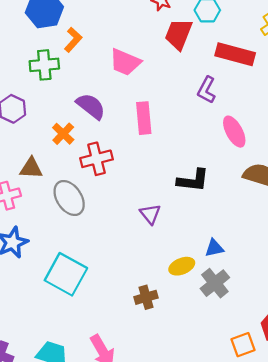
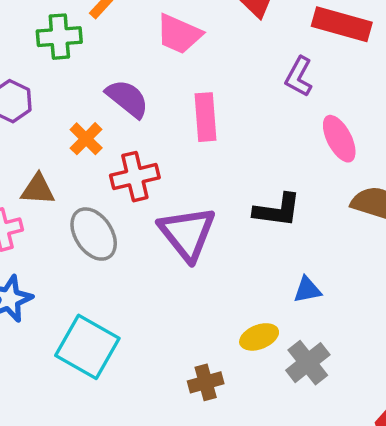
purple triangle: (150, 214) -> (187, 233), moved, size x1.8
blue triangle: (214, 248) -> (307, 290), moved

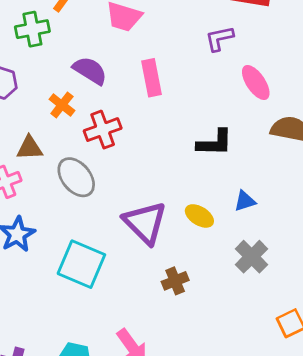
purple L-shape: (299, 77) -> (219, 38), turned 56
purple triangle: (187, 233) -> (145, 223), moved
yellow ellipse: (259, 337) -> (199, 216), moved, turned 60

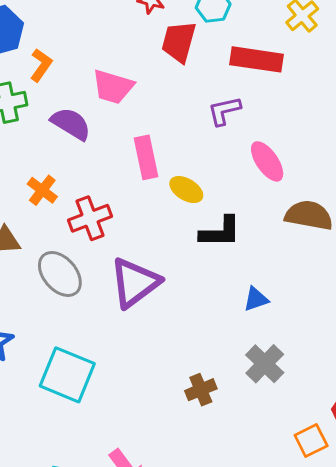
purple semicircle: (90, 71) -> (71, 124), moved
yellow ellipse: (199, 216) -> (186, 190), moved
purple triangle: (145, 223) -> (135, 283), moved, turned 39
brown cross: (175, 281) -> (201, 390), moved

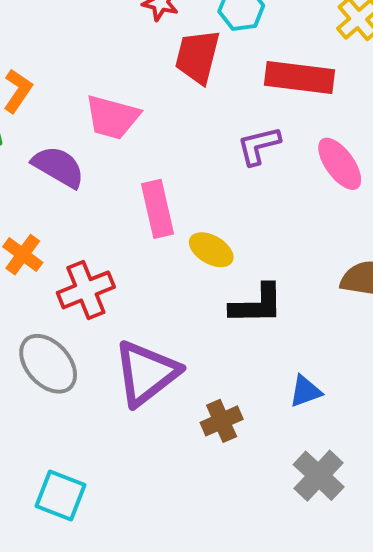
pink ellipse: (267, 161) -> (340, 164), moved
cyan square: (67, 375) -> (60, 495), size x0.7
brown cross: (201, 390) -> (222, 421), moved

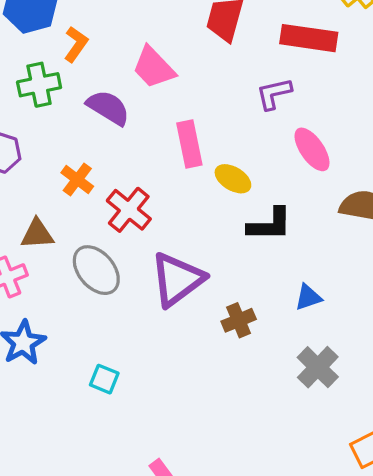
pink trapezoid: (112, 117) -> (154, 68), turned 30
pink ellipse: (340, 164) -> (312, 149), moved
red cross: (86, 290) -> (129, 210), turned -30
cyan square: (60, 495) -> (104, 379), size x0.7

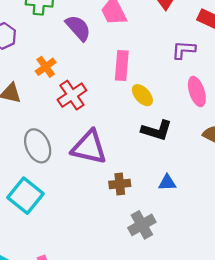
gray ellipse: (96, 270) -> (38, 146), moved
purple triangle: (177, 279) -> (89, 147), turned 33
gray cross: (318, 367) -> (142, 225), moved
cyan square: (104, 379) -> (25, 196), size x1.8

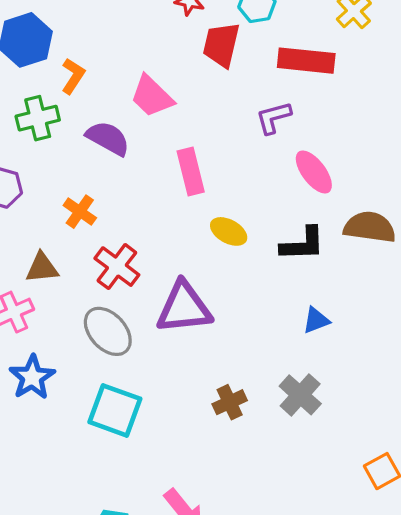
red cross: (72, 95) -> (117, 267), moved
yellow ellipse: (142, 95) -> (229, 231), moved
black L-shape: (157, 130) -> (303, 244), moved
brown cross: (120, 184) -> (230, 402), moved

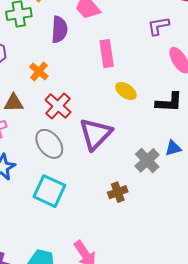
purple semicircle: (108, 138) -> (59, 30), turned 60
purple triangle: (184, 308) -> (96, 134), turned -45
gray cross: (300, 395) -> (147, 160), moved

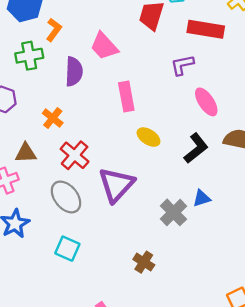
black L-shape: (169, 102) -> (196, 148), turned -40
cyan square: (49, 191) -> (67, 249), size x0.7
brown cross: (118, 192) -> (144, 262), moved, turned -36

